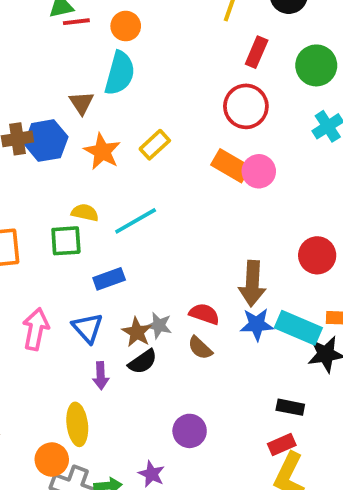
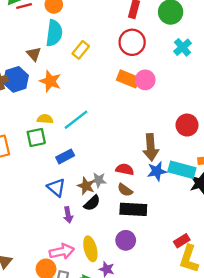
yellow rectangle: (155, 145) -> (81, 50), moved
pink arrow: (36, 329) -> (62, 252), moved, turned 75
black rectangle: (290, 407) -> (133, 209), moved, size x1.6
yellow ellipse: (77, 424) -> (90, 249), moved

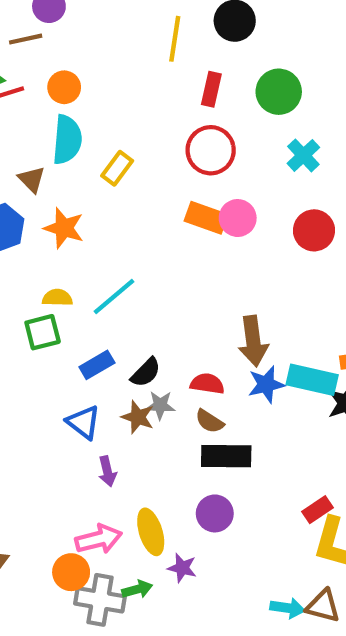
red circle: (187, 125) -> (314, 230), moved
black semicircle: (92, 203) -> (146, 372), moved

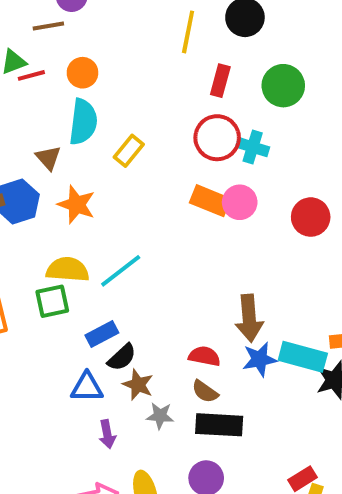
cyan cross: (303, 155) -> (253, 147), moved, turned -32
yellow semicircle: (57, 298) -> (68, 270), size x1.5
black semicircle: (146, 372) -> (122, 357), moved
gray star: (160, 405) -> (160, 416), moved
blue triangle: (83, 422) -> (87, 387), turned -40

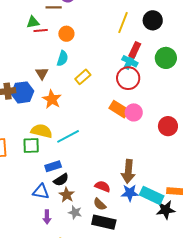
cyan semicircle: (83, 122) -> (62, 58), size x0.7
cyan cross: (253, 147) -> (130, 61), moved

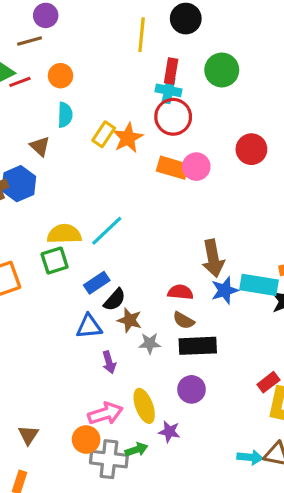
orange star: (52, 99) -> (128, 138), moved, turned 30
red circle: (168, 126) -> (251, 149), moved

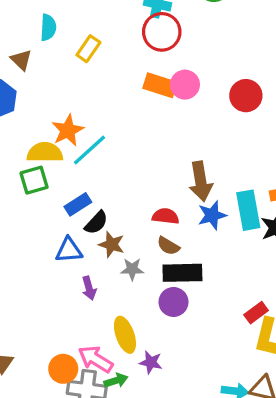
orange star: (128, 138) -> (68, 130), moved
red circle: (251, 149) -> (246, 96), moved
cyan rectangle: (259, 285) -> (248, 210), turned 69
purple circle: (191, 389) -> (173, 302), moved
pink arrow: (105, 413) -> (96, 359), moved, turned -132

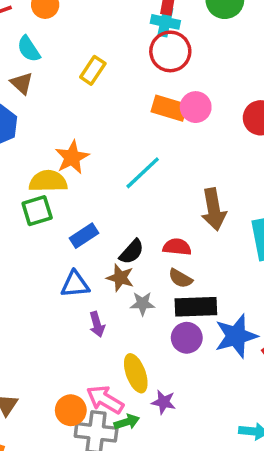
cyan semicircle: (48, 27) -> (29, 49), moved, turned 145
cyan line: (90, 150) -> (143, 173), moved
blue star: (212, 215) -> (236, 336), moved, size x1.4
black semicircle: (96, 223) -> (132, 252), moved

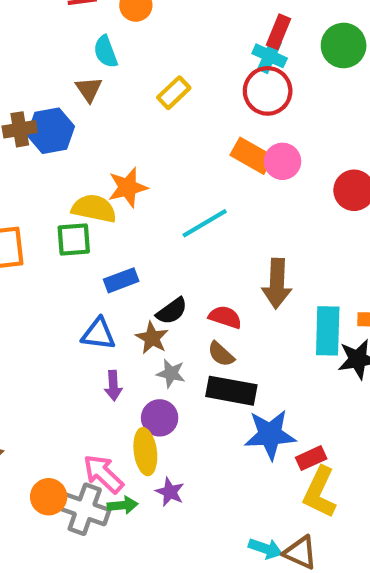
purple circle: (187, 338) -> (160, 418), moved
orange circle: (71, 410) -> (49, 497), moved

